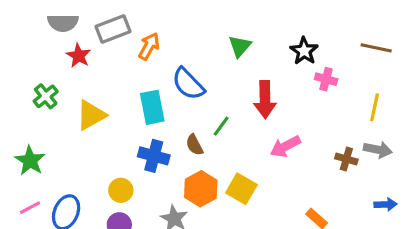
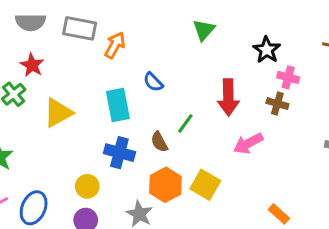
gray rectangle: (113, 29) -> (80, 28), turned 32
green triangle: (240, 46) -> (204, 30), moved
red star: (79, 56) -> (32, 65), moved
blue semicircle: (188, 84) -> (153, 82), size x0.6
brown cross: (346, 159) -> (277, 104), moved

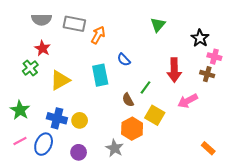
blue cross: (119, 153) -> (57, 118), moved
yellow square: (205, 185) -> (155, 115), moved
yellow circle: (87, 186) -> (80, 120), moved

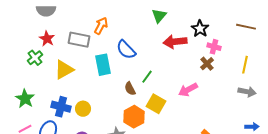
gray rectangle: (74, 24) -> (79, 40), moved
blue semicircle: (124, 60) -> (126, 50), size x1.5
red arrow: (174, 70) -> (175, 42), moved, turned 85
brown cross: (207, 74) -> (207, 64), turned 32

